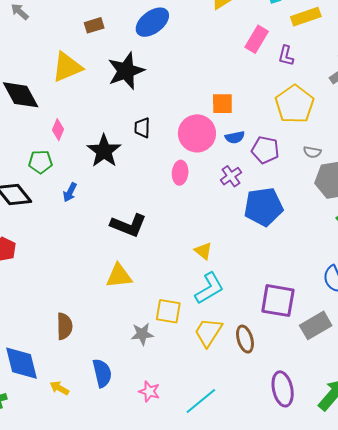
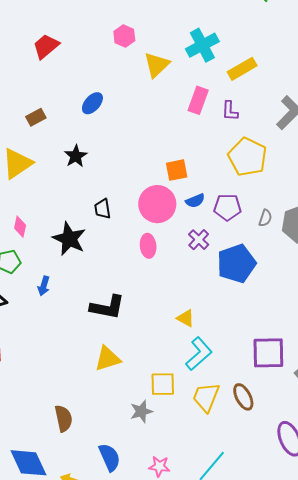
blue ellipse: (152, 22) -> (92, 103), size x0.7
black star: (126, 71) -> (76, 156), size x0.6
gray semicircle: (312, 152) -> (265, 218), moved, turned -72

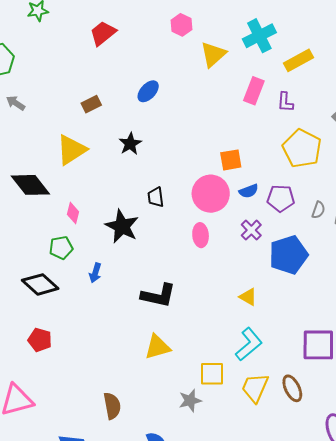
yellow triangle: (186, 318) -> (248, 297), moved

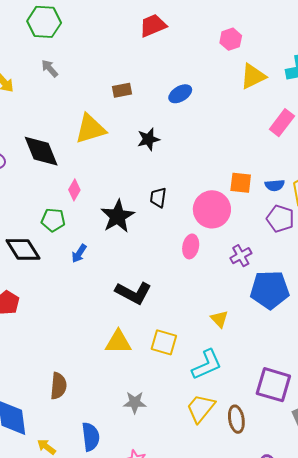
blue semicircle: (249, 191) -> (275, 185), moved
purple pentagon: (281, 198) -> (280, 219), moved
yellow square: (212, 374) -> (164, 342), moved

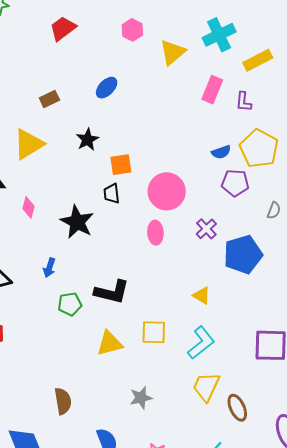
pink hexagon: (231, 39) -> (132, 30), moved
orange square: (241, 183) -> (121, 165), moved
green pentagon: (53, 220) -> (70, 304), moved
brown ellipse: (236, 419) -> (237, 408), moved

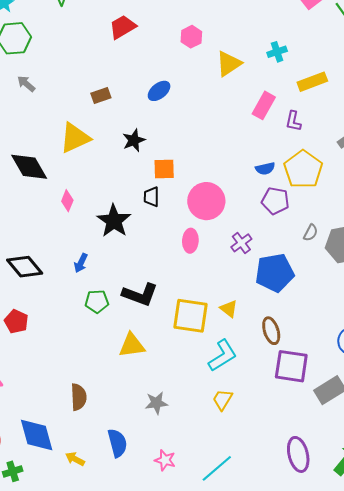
cyan cross: (219, 35) -> (277, 52), size x0.6
yellow square: (154, 332) -> (191, 316), moved, size x1.4
yellow trapezoid: (206, 387) -> (223, 400), size x0.7
brown ellipse: (237, 408) -> (271, 331), moved

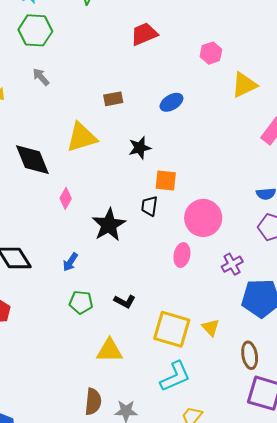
black L-shape: (140, 294) -> (125, 301), size x0.6
cyan L-shape: (223, 356) -> (175, 377), moved
brown semicircle: (79, 397) -> (93, 402), moved

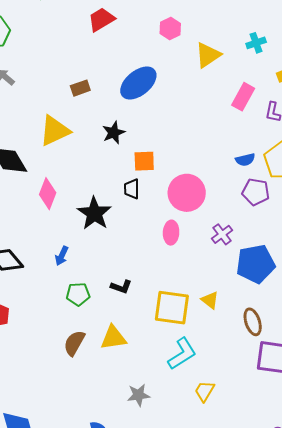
blue ellipse: (171, 102) -> (138, 83), size x1.6
pink diamond: (66, 198) -> (48, 194), size x1.4
brown semicircle: (93, 402) -> (74, 343), moved, turned -148

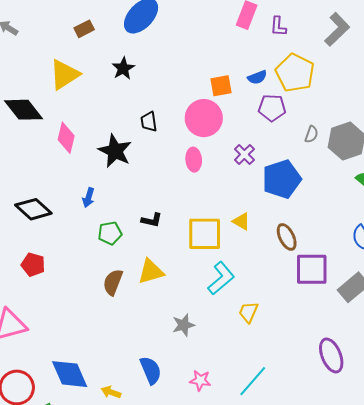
orange square: (144, 161) -> (221, 86), moved

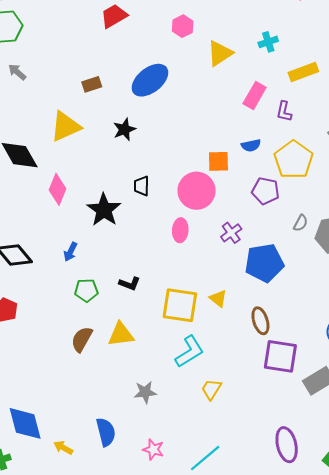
blue semicircle: (257, 77) -> (251, 145), moved

